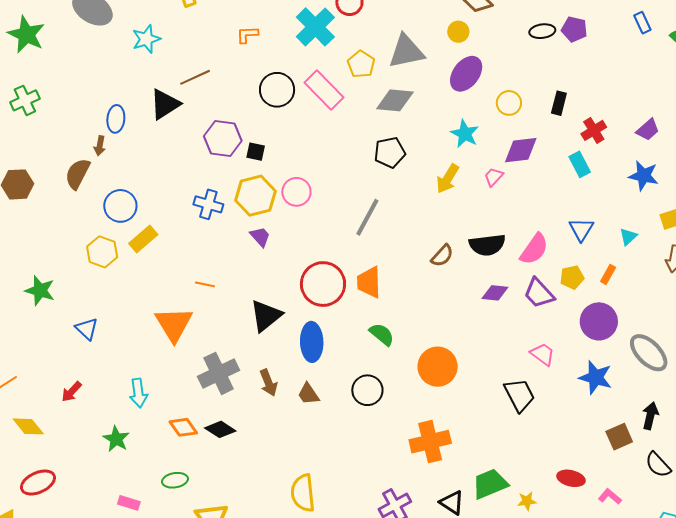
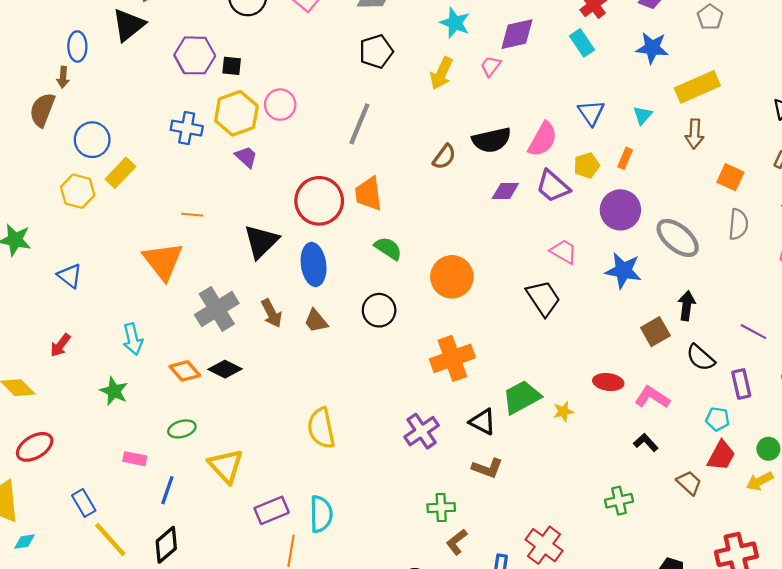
pink L-shape: (610, 497) -> (652, 397), size x1.4

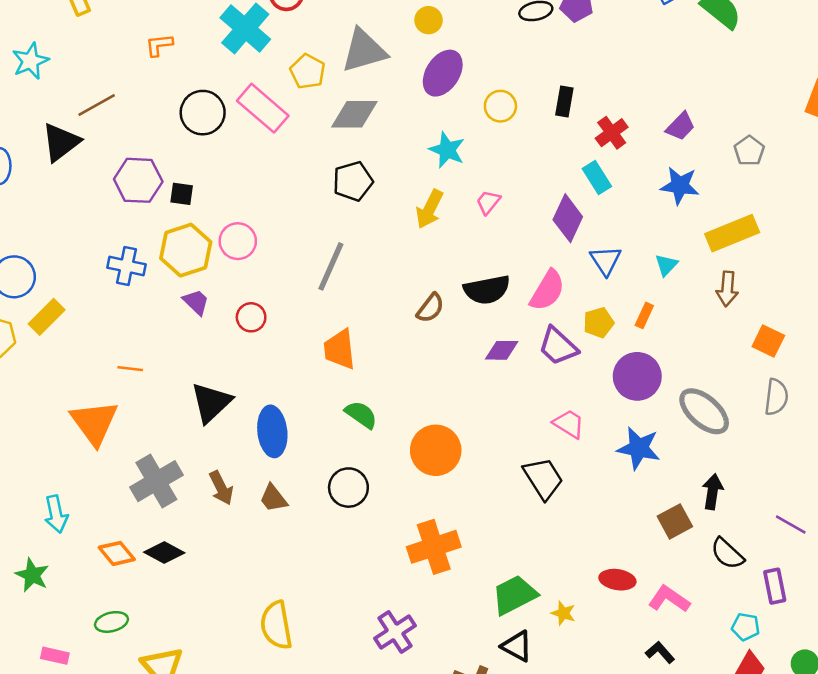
purple diamond: (517, 34) -> (568, 218), moved, turned -54
red circle: (319, 201) -> (251, 317), moved, size x0.5
yellow star: (563, 412) -> (563, 613), turned 30
black triangle: (483, 422) -> (517, 646), moved

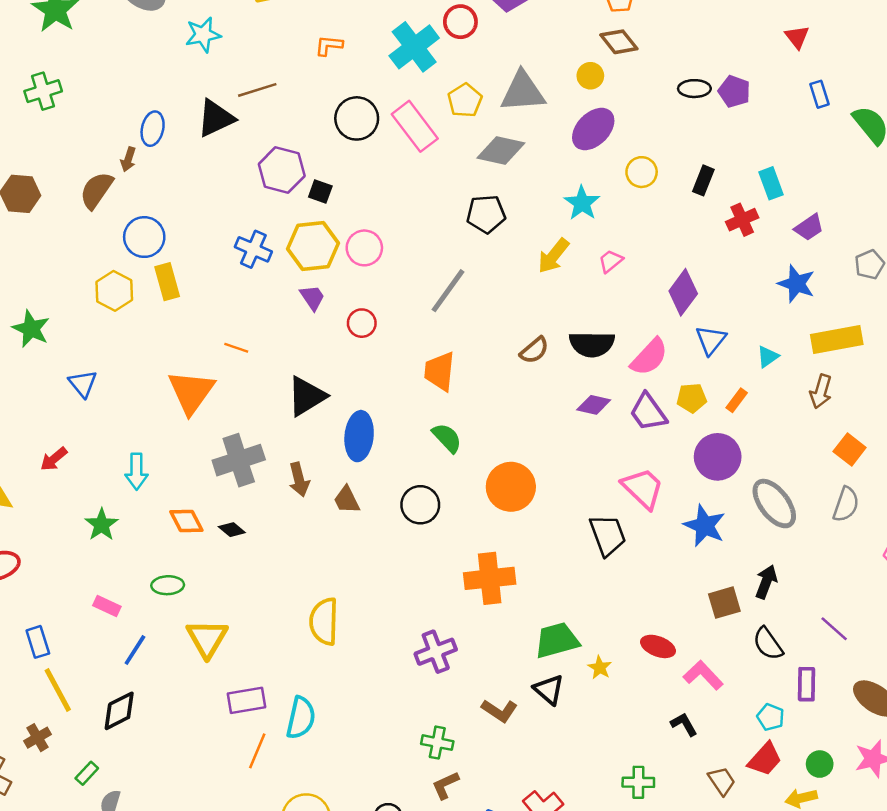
cyan rectangle: (597, 177) -> (771, 183), moved
yellow rectangle: (47, 317) -> (167, 282), turned -72
pink trapezoid: (569, 424) -> (643, 488), size x1.4
black diamond: (164, 552) -> (232, 530), size x0.7

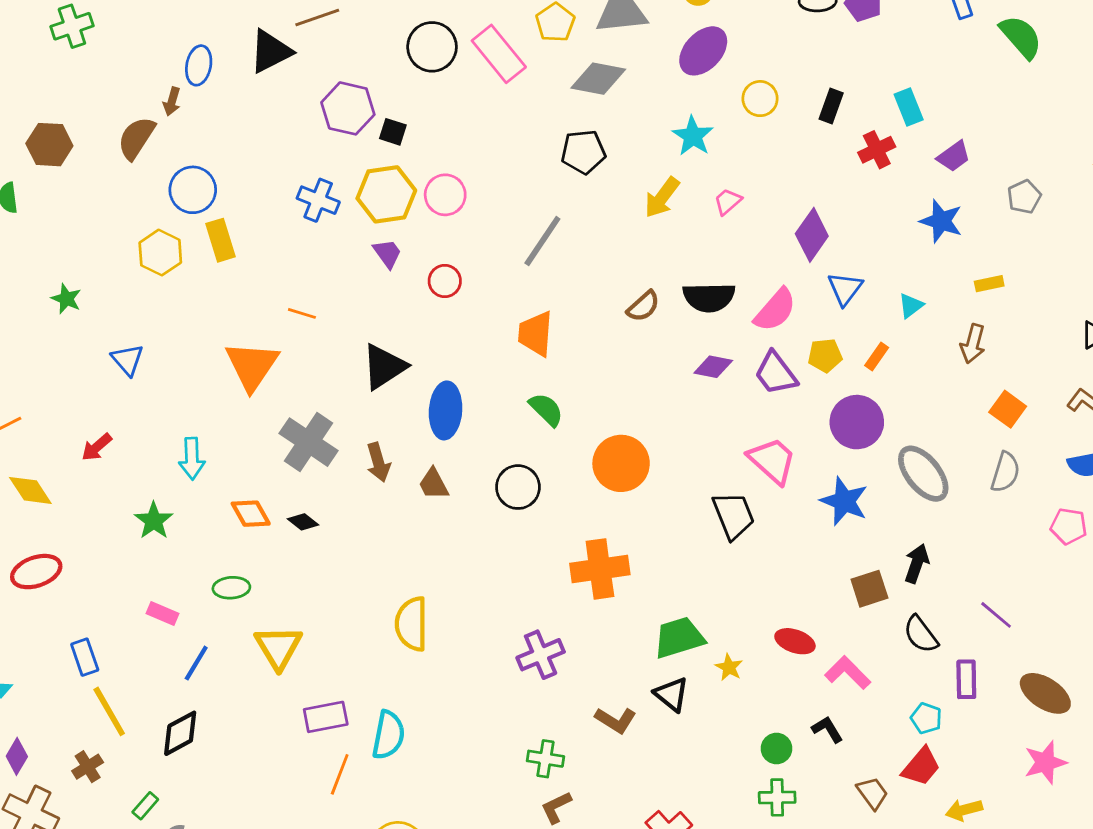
green star: (31, 329) -> (66, 299), size x0.7
yellow rectangle: (837, 339) -> (989, 284), size x0.5
gray cross: (239, 460) -> (309, 442), turned -36
green circle: (820, 764) -> (776, 749), moved

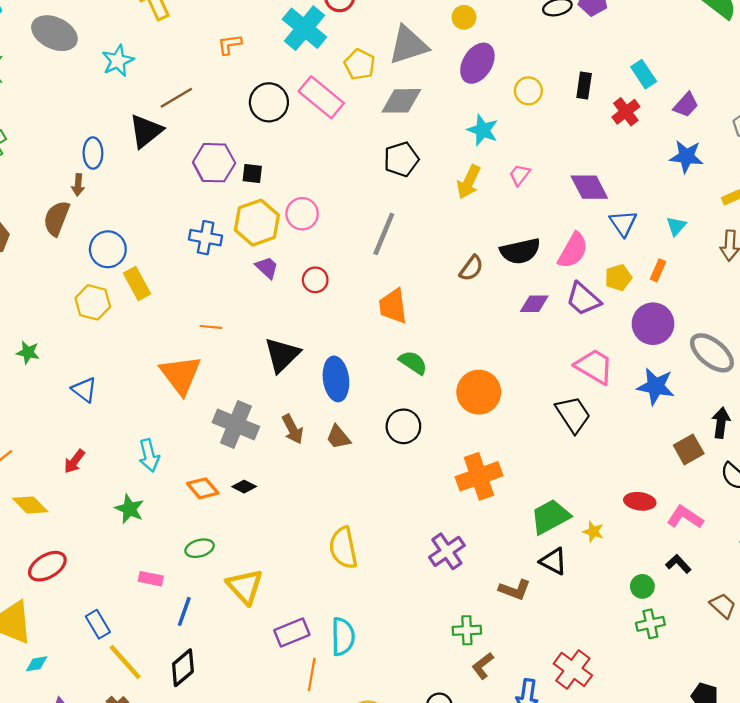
purple diamond: (812, 235) -> (589, 187), turned -51

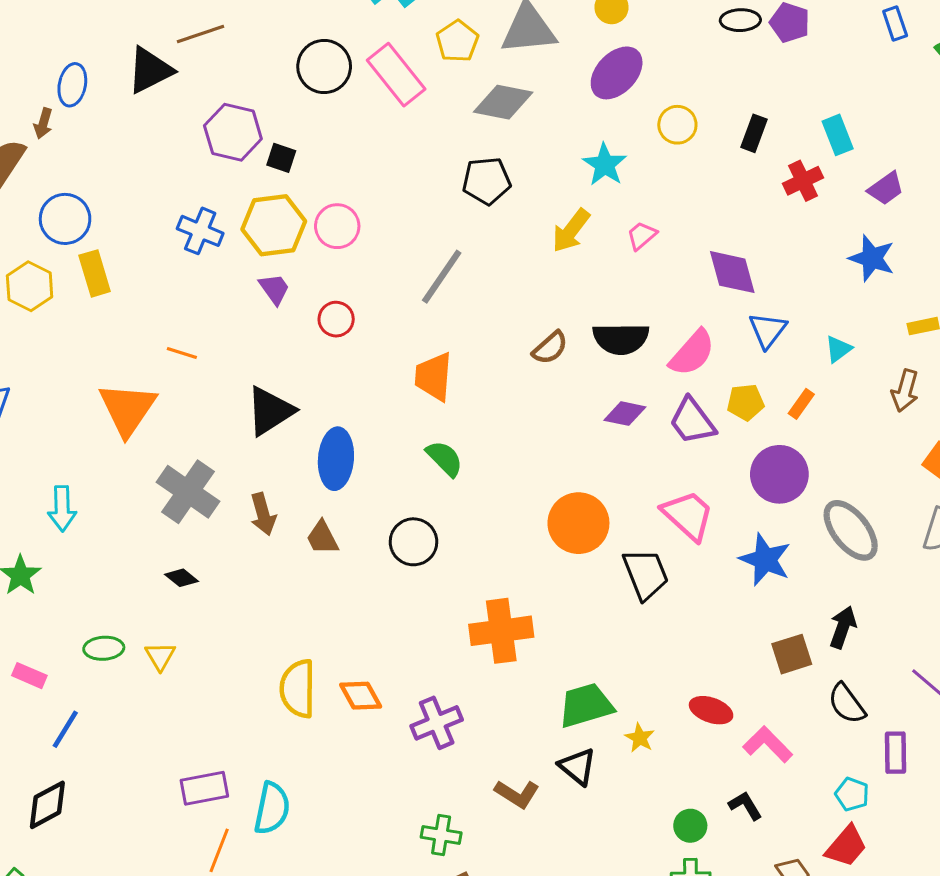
orange circle: (479, 392) -> (578, 523), moved
orange diamond: (203, 488) -> (361, 696), moved
yellow triangle: (245, 587) -> (160, 656), moved, size x0.6

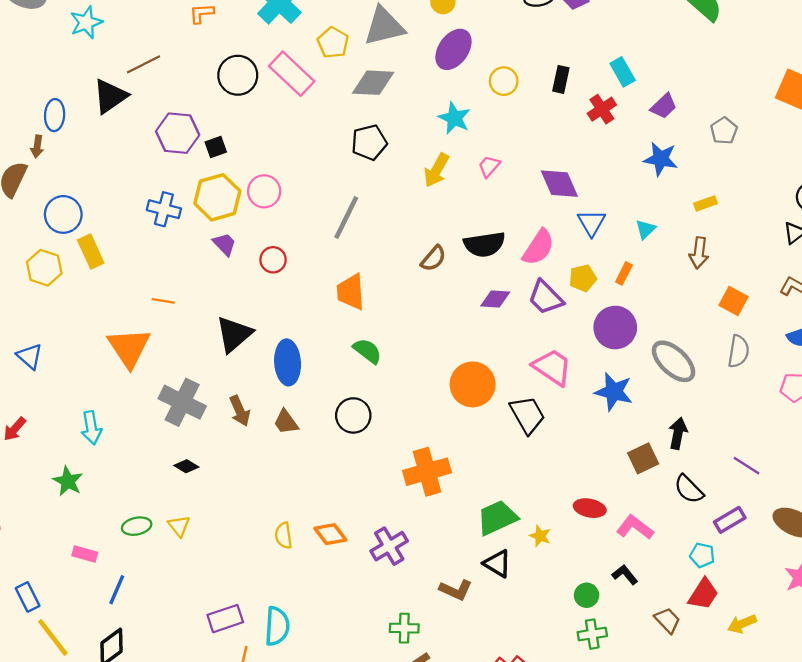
black square: (281, 158) -> (216, 147), turned -30
yellow semicircle: (298, 689) -> (284, 536), size x0.6
purple rectangle: (896, 753) -> (730, 520), turned 68

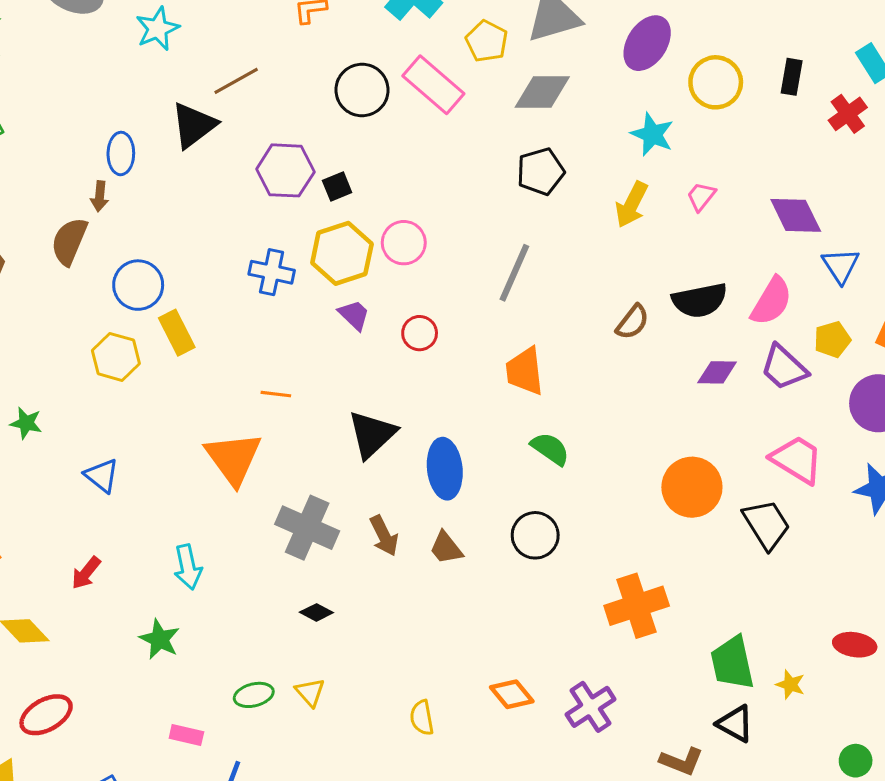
yellow circle: (504, 81) -> (716, 82), size x1.4
green trapezoid: (497, 518) -> (732, 663), turned -75
yellow semicircle: (284, 536) -> (422, 718), moved

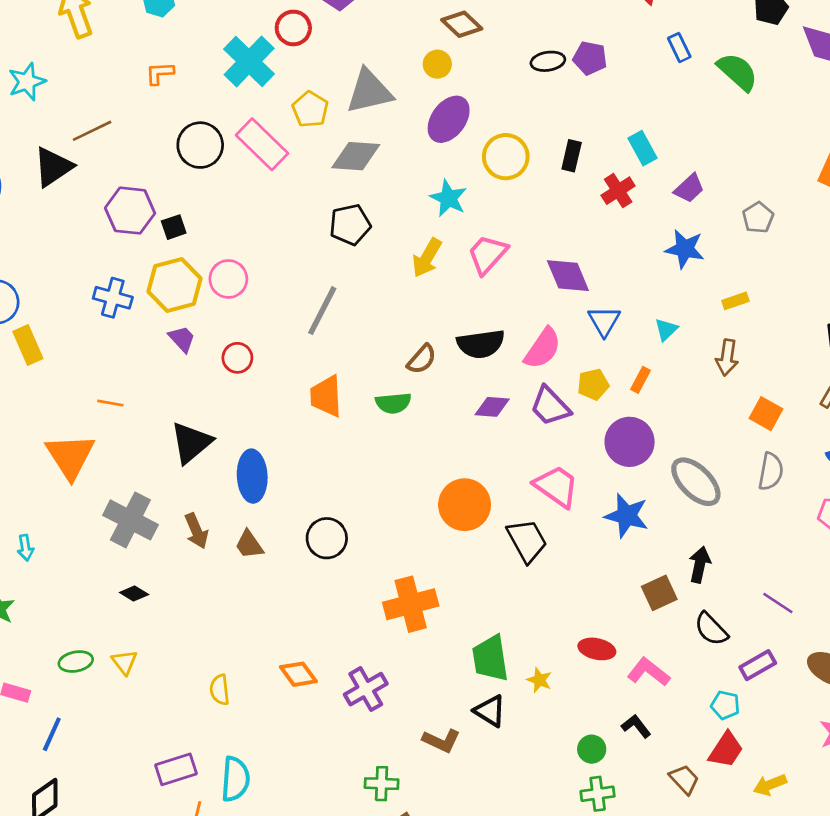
pink trapezoid: (701, 196) -> (487, 254), size x1.6
green semicircle: (550, 449) -> (393, 403), moved, turned 136
cyan arrow: (188, 567) -> (25, 548), size x0.7

